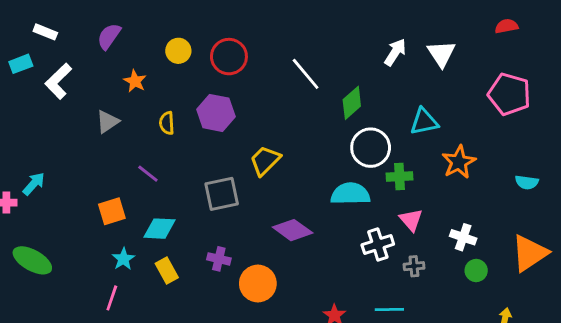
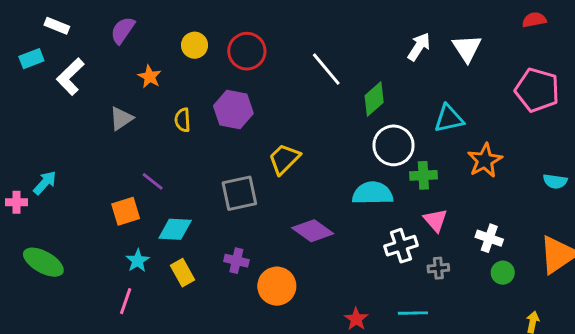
purple line: (148, 174) -> (153, 181), moved

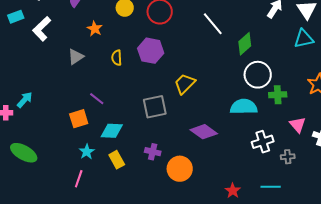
cyan triangle: (449, 118) -> (304, 39), moved
pink triangle: (435, 220) -> (298, 125), moved

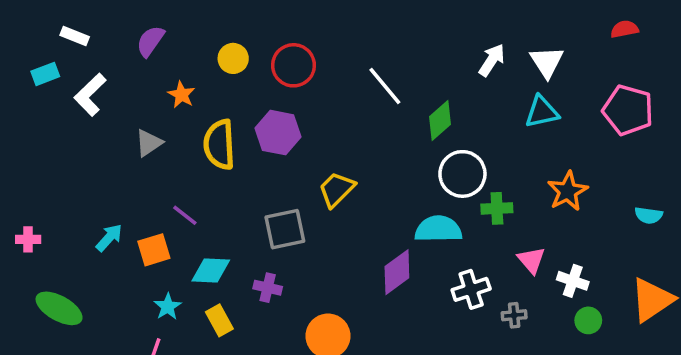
yellow semicircle: (117, 58) -> (219, 145), size x1.8
cyan arrow: (25, 100) -> (109, 238), moved
purple diamond: (204, 132) -> (397, 272), moved, turned -72
purple cross: (153, 152) -> (268, 288), moved

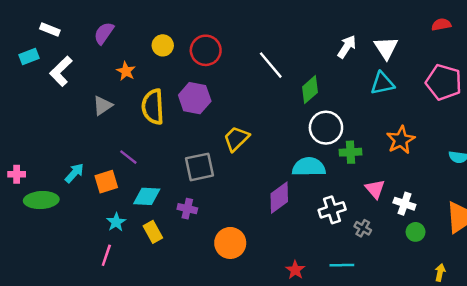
green ellipse: (59, 308) -> (41, 200), moved, turned -32
gray cross: (514, 315) -> (363, 228), turned 35

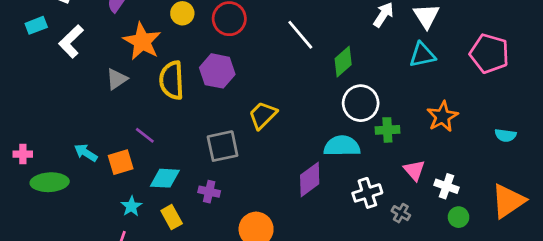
orange star: (126, 71) -> (142, 41), size x1.8
cyan arrow: (74, 173) -> (86, 153), turned -100

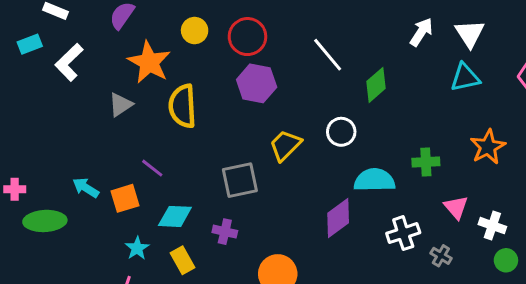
purple hexagon: (217, 71) -> (257, 83), moved
white circle: (361, 103) -> (341, 132), moved, size x0.7

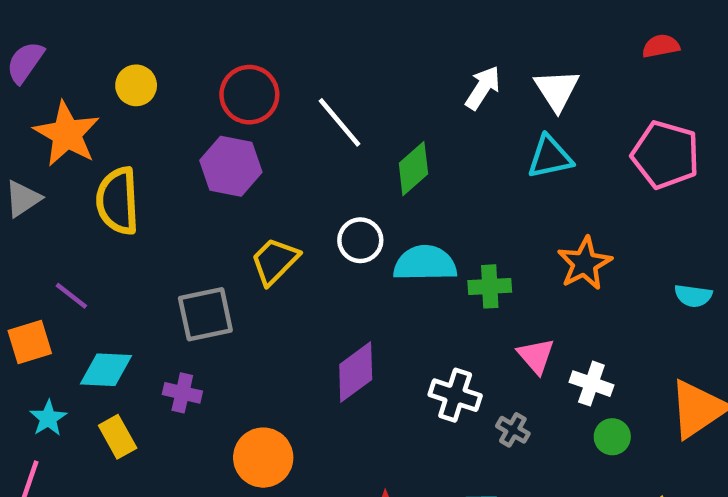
red circle: (247, 37) -> (249, 95), moved
cyan semicircle: (374, 180) -> (425, 263), moved
white cross: (403, 233) -> (455, 395), turned 36

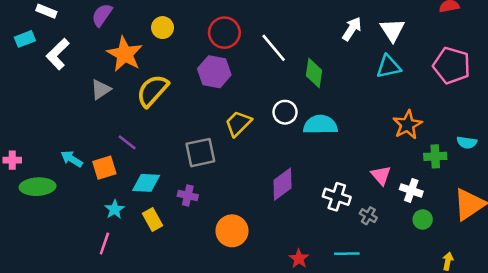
green diamond: (413, 169) -> (314, 73), turned -40
yellow semicircle: (118, 201) -> (152, 91), turned 45
green cross: (490, 286) -> (435, 156), moved

